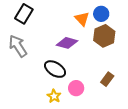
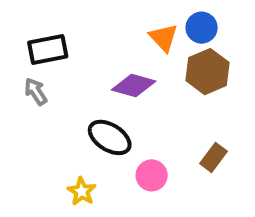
black rectangle: (24, 14) -> (48, 50), moved, turned 48
gray arrow: (18, 46) -> (36, 92), size x0.6
yellow star: (54, 96) -> (82, 191), moved

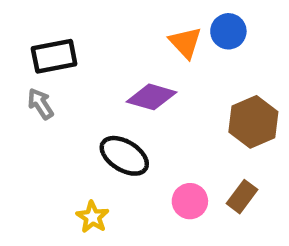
brown hexagon: (208, 72) -> (253, 122), moved
brown rectangle: (214, 157) -> (242, 197), moved
pink circle: (152, 175) -> (190, 201), moved

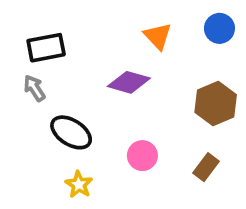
blue circle: (228, 31) -> (219, 28), moved
black ellipse: (124, 156) -> (71, 132), moved
pink circle: (190, 201) -> (142, 156), moved

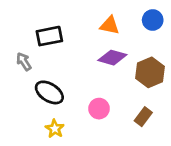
orange triangle: (158, 36) -> (110, 25), turned -35
black rectangle: (46, 48) -> (49, 36), moved
purple diamond: (129, 82) -> (112, 58), moved

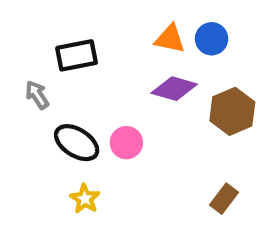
blue circle: (153, 20) -> (212, 39), moved
pink circle: (99, 109) -> (126, 143), moved
brown rectangle: (143, 117) -> (224, 199), moved

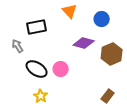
orange triangle: (170, 39) -> (70, 11), moved, turned 35

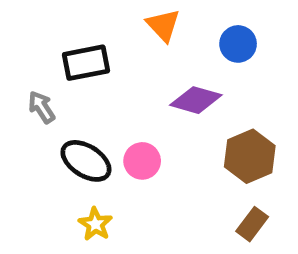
brown hexagon: (112, 54) -> (250, 156), moved

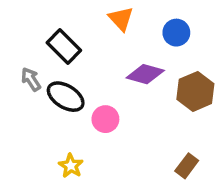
black rectangle: (86, 63) -> (64, 46), turned 56
brown hexagon: (250, 156) -> (195, 91), moved
black ellipse: (86, 161) -> (66, 97), moved

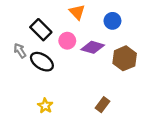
pink circle: (105, 119) -> (67, 41), moved
brown rectangle: (187, 166) -> (103, 105), moved

